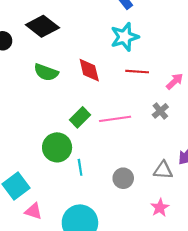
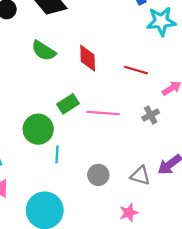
cyan star: (125, 37) -> (161, 21), moved

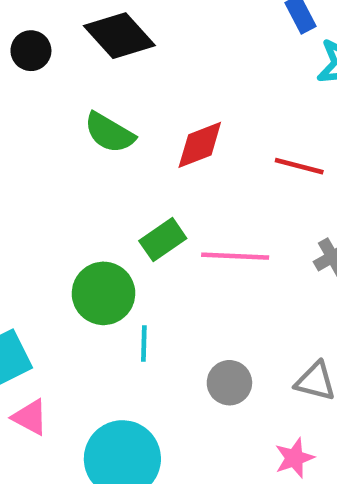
red diamond: (88, 58) -> (200, 145), turned 72

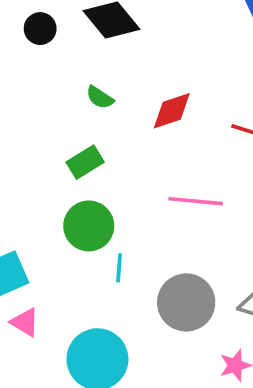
green semicircle: (109, 133) -> (100, 97), size x0.7
green rectangle: (163, 240) -> (85, 162), moved
gray circle: (229, 383) -> (186, 302), size x1.6

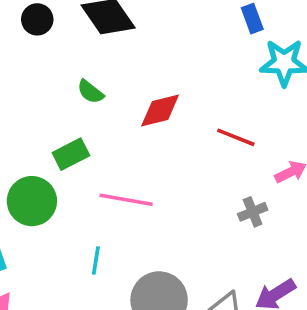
pink line: (196, 201) -> (126, 200), moved
green circle: (89, 226) -> (32, 201), moved

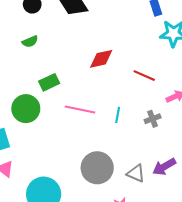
green semicircle: (90, 92) -> (30, 41), moved, turned -63
cyan line: (96, 261) -> (118, 115), moved

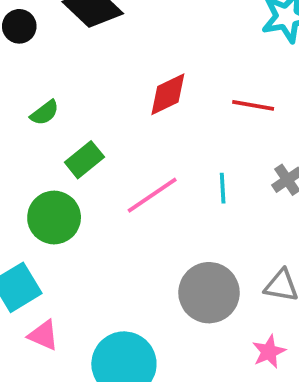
green semicircle: (30, 41) -> (45, 113), moved
pink line: (80, 110) -> (152, 195), turned -32

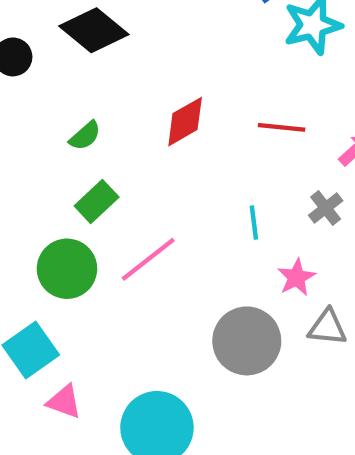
green semicircle: (45, 113) -> (85, 136), moved
pink line: (152, 195) -> (148, 259), moved
pink star: (269, 352) -> (296, 277), moved

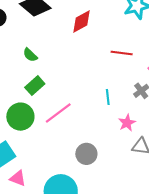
red diamond: (185, 122) -> (81, 22), moved
green semicircle: (85, 136) -> (30, 55), turned 84
gray circle: (247, 341) -> (86, 154), moved, size x0.7

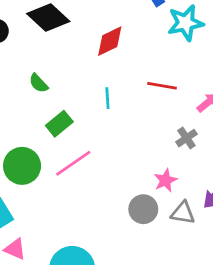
green rectangle: (35, 86) -> (59, 124), moved
cyan line: (108, 97) -> (107, 98), moved
gray circle: (86, 154) -> (143, 209), moved

